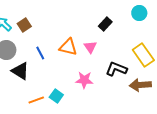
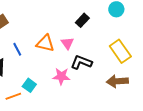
black L-shape: (116, 69) -> (81, 62), moved
cyan square: (56, 96) -> (29, 85), moved

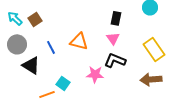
black rectangle: (82, 20) -> (116, 18), turned -32
pink triangle: (67, 43) -> (113, 38), moved

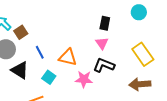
brown square: (35, 19) -> (21, 32), moved
orange triangle: (79, 41) -> (68, 57), moved
cyan square: (63, 83) -> (49, 77), moved

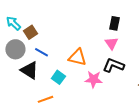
blue line: (40, 52) -> (41, 52), moved, turned -32

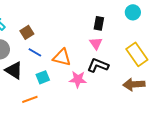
brown square: (30, 32) -> (27, 32), moved
blue line: (41, 52) -> (35, 52), moved
cyan square: (58, 77) -> (43, 77), turned 32

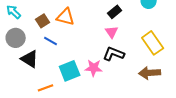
black rectangle: (99, 23) -> (115, 12), turned 40
orange triangle: (62, 57) -> (66, 17), moved
cyan square: (43, 77) -> (70, 71), moved, size x1.5

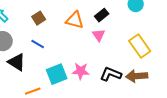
orange triangle: (66, 17) -> (75, 20), moved
brown square: (43, 21) -> (39, 18), moved
black L-shape: (114, 54) -> (111, 74), moved

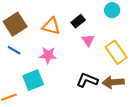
brown square: (39, 18) -> (15, 24), size x1.6
pink triangle: (99, 35) -> (88, 40), moved
pink star: (81, 71) -> (48, 55), moved

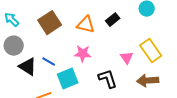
pink triangle: (88, 40) -> (127, 58), moved
blue line: (14, 50) -> (49, 62), moved
black L-shape: (87, 80) -> (108, 79), moved, turned 50

